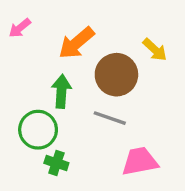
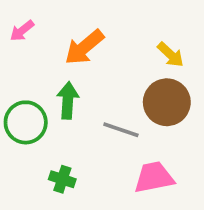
brown circle: (116, 75) -> (167, 102), moved
green circle: (38, 130) -> (26, 122), moved

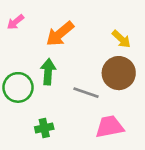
green cross: (62, 179) -> (44, 128), turned -30

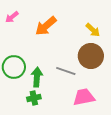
green arrow: (48, 72) -> (37, 77), moved

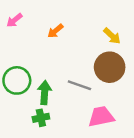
orange arrow: (46, 26) -> (55, 31), size x0.6

